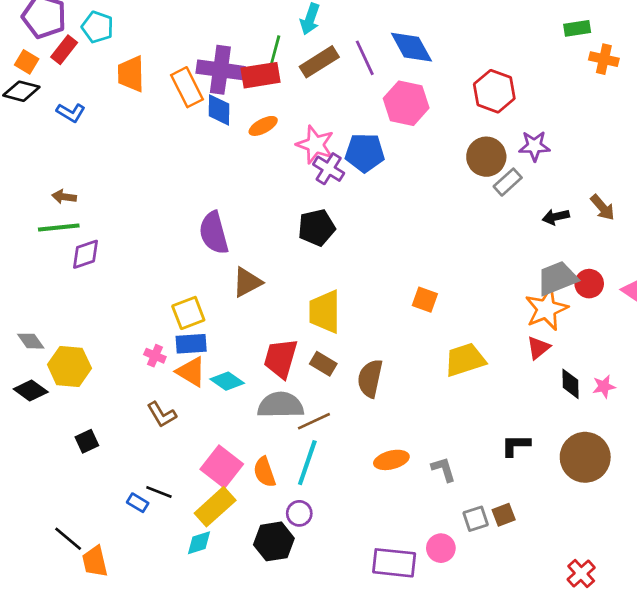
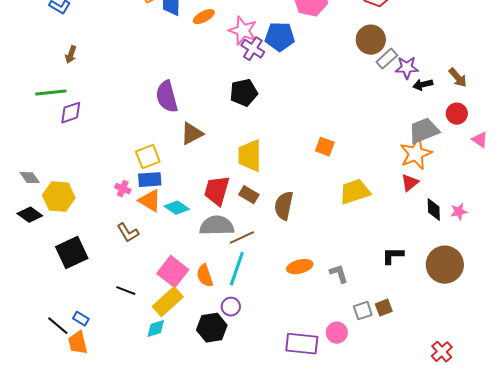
purple star: (534, 146) -> (407, 68), moved
brown arrow: (64, 197) -> (71, 55), moved, turned -78
red circle: (589, 284) -> (457, 114), moved
black square: (87, 441) -> (72, 253), size x1.8
blue rectangle: (138, 503) -> (81, 319), moved

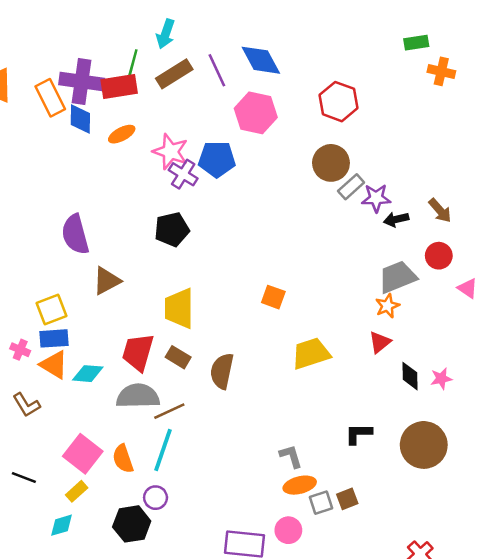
orange star: (416, 154) -> (387, 306), size x0.6
cyan diamond: (177, 208) -> (88, 374), turned -30
orange ellipse: (300, 267) -> (300, 485), moved
yellow rectangle: (168, 302) -> (77, 491), size x0.6

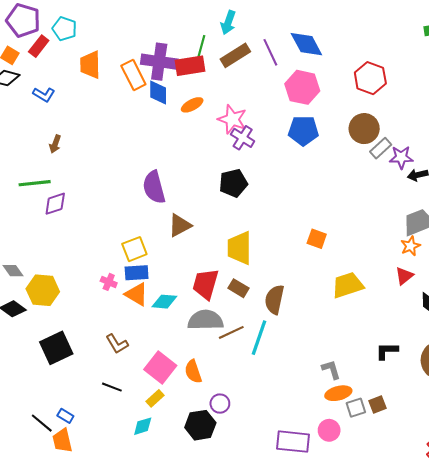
blue pentagon: (217, 159) -> (303, 131), moved
brown L-shape: (26, 405) -> (117, 344), moved
cyan line: (163, 450) -> (259, 338), moved

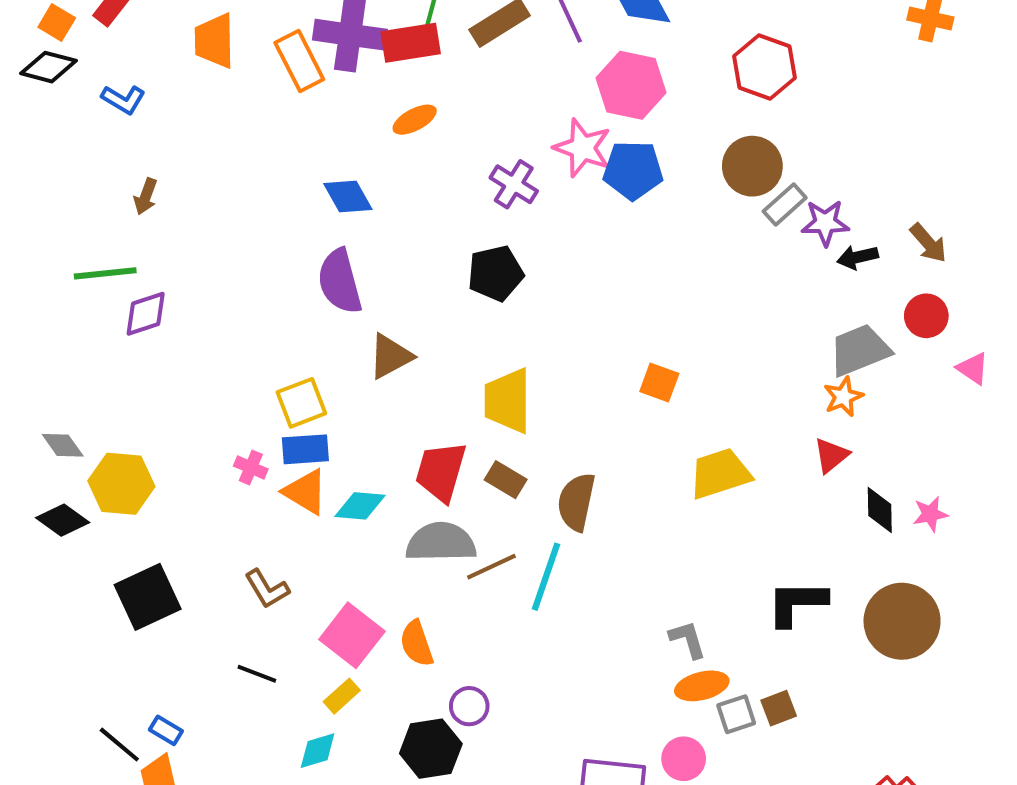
blue diamond: (158, 93) -> (348, 196), moved, turned -30
pink star: (232, 119) -> (582, 148), moved
black L-shape: (387, 351) -> (797, 603), size x1.4

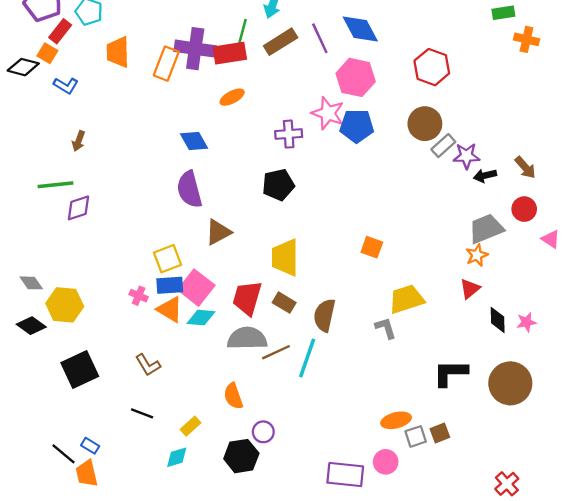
orange square: (57, 23) -> (47, 53), moved
orange rectangle: (299, 61) -> (166, 64), turned 48
purple cross: (514, 184) -> (289, 134), turned -36
pink square: (352, 635) -> (196, 288), moved
gray L-shape: (688, 639) -> (386, 328), moved

